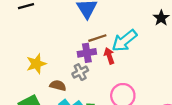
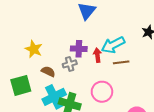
brown line: (97, 38) -> (121, 62), moved
yellow star: (36, 64) -> (34, 49), turned 30

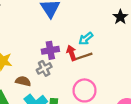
cyan arrow: (113, 45) -> (86, 39), size x0.6
brown line: (121, 62) -> (84, 56), moved

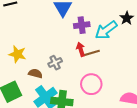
cyan arrow: (86, 39) -> (106, 30), moved, size x1.6
purple cross: (50, 50) -> (82, 25), moved

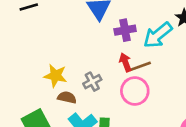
yellow star: (17, 54) -> (55, 76), moved
pink circle: (91, 84) -> (135, 91), moved

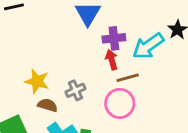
red arrow: (125, 62) -> (112, 60), moved

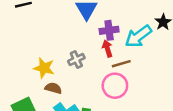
gray cross: (76, 90) -> (76, 59), moved

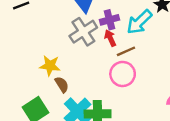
gray cross: (76, 59) -> (83, 32), moved, size x1.6
brown semicircle: (53, 88) -> (62, 84), turned 49

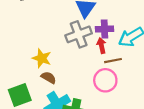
brown semicircle: (62, 84) -> (49, 78), turned -40

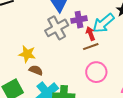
red arrow: (101, 46) -> (90, 33), moved
pink circle: (105, 80) -> (96, 72), moved

